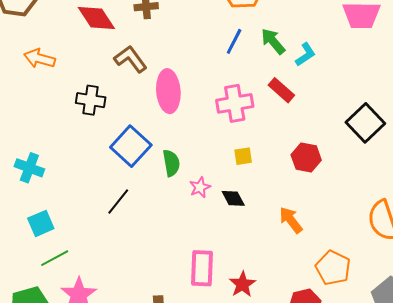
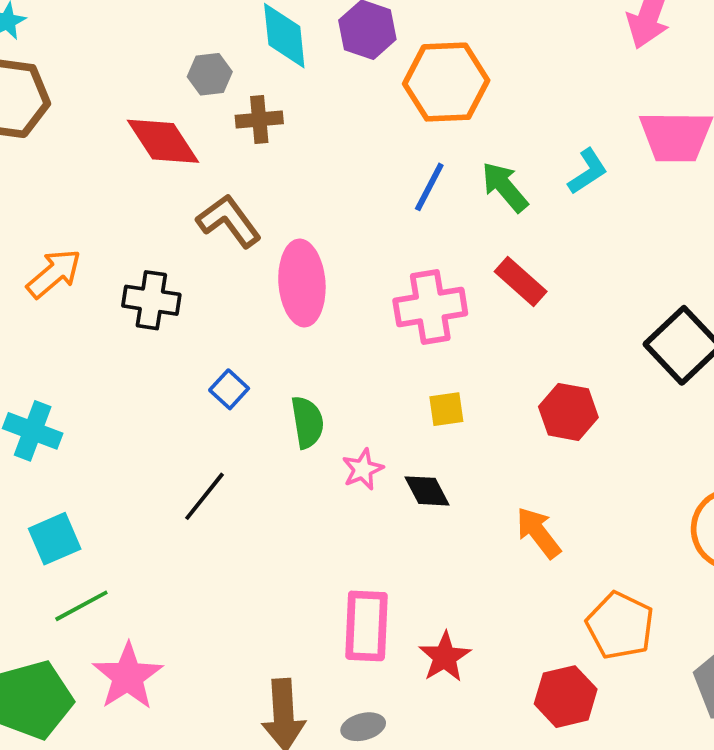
cyan L-shape: (305, 55) -> (588, 171), moved
orange arrow: (39, 58) -> (54, 274), moved, turned 124
blue square: (131, 146) -> (229, 389), size x0.5

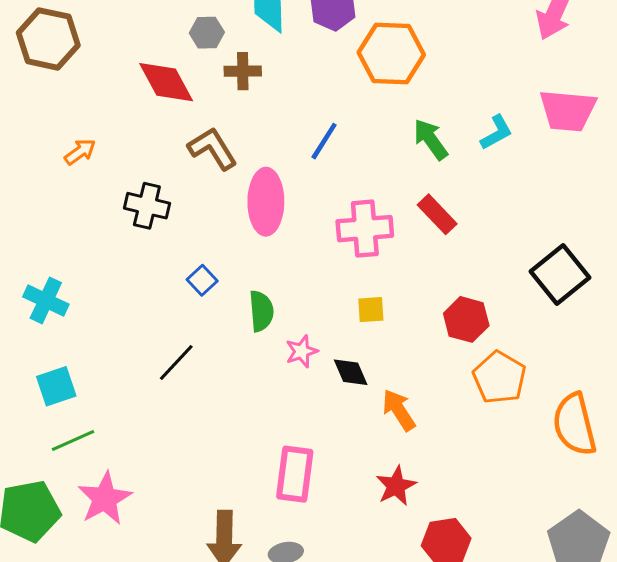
blue line: (429, 187) -> (324, 141), moved
orange arrow: (54, 274) -> (80, 152), moved, size x0.7
orange arrow: (538, 533) -> (399, 410), moved
orange pentagon: (620, 626) -> (499, 378), moved
red star: (445, 657) -> (396, 486), moved

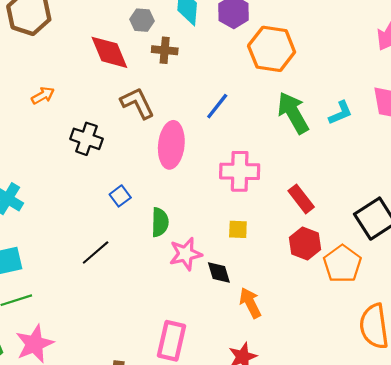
green arrow: (431, 139) -> (293, 113), size x1.4
red rectangle: (437, 214) -> (301, 199), moved
pink star: (302, 351) -> (186, 254), size x1.4
orange pentagon: (499, 378) -> (342, 264), moved

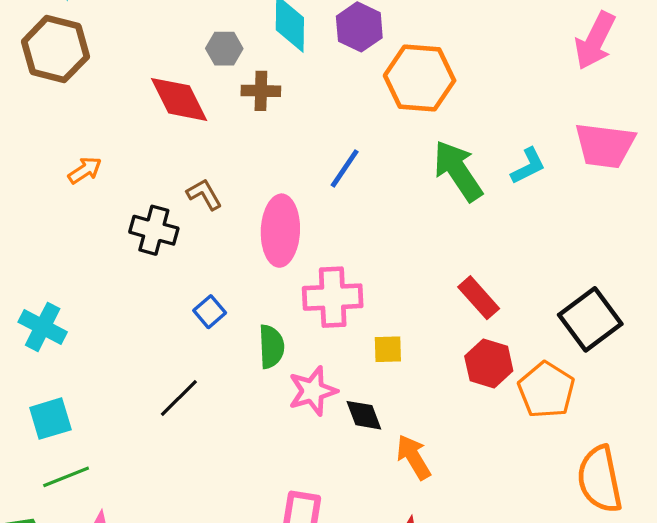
brown L-shape: (137, 103) -> (204, 194), moved, size x0.7
pink cross: (240, 171) -> (333, 297), moved

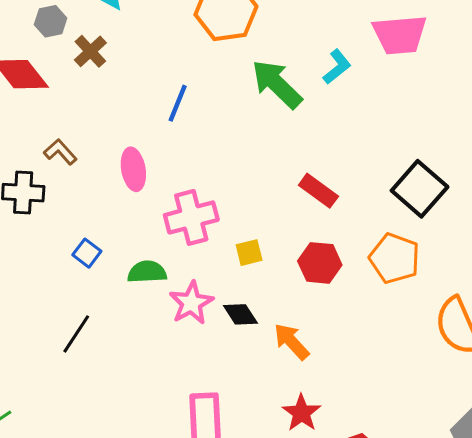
brown cross: (261, 91) -> (90, 51), turned -32
pink ellipse: (280, 231) -> (133, 169), size x0.7
green semicircle: (271, 347) -> (147, 272), turned -78
red hexagon: (489, 364) -> (320, 263), moved

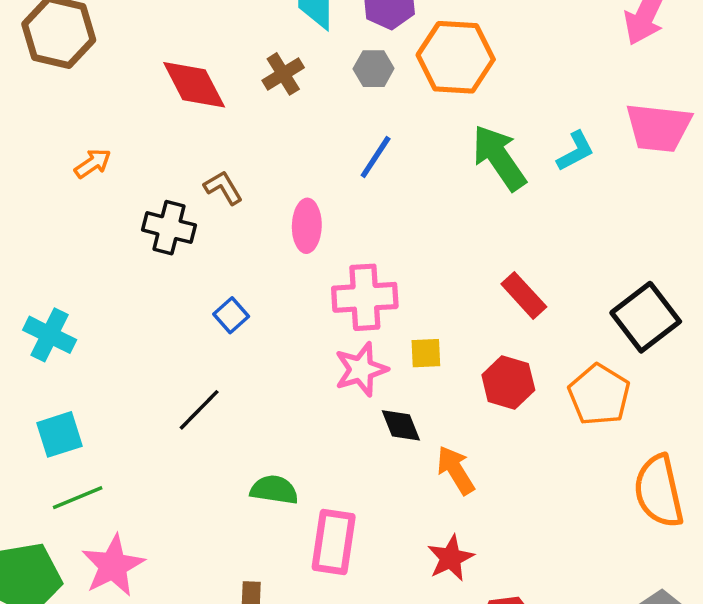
gray hexagon: (51, 21) -> (374, 69), moved
green semicircle: (147, 272) -> (274, 490), moved
pink star: (191, 303) -> (361, 369), moved

